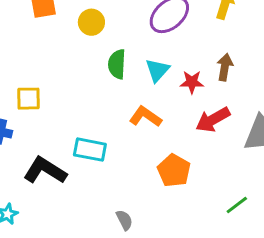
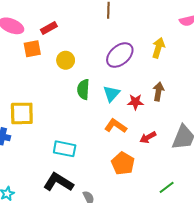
yellow square: (29, 99) -> (22, 113), size x1.4
orange L-shape: (145, 117) -> (116, 126), moved
red arrow: (213, 120) -> (148, 137), moved, size x0.7
black L-shape: (45, 171) -> (58, 182), moved

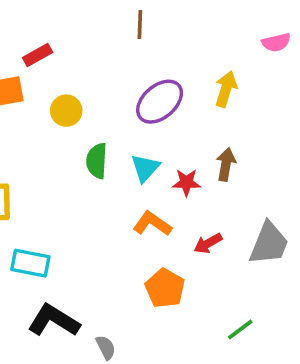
cyan rectangle: (65, 149) -> (30, 263), moved

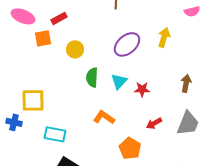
brown arrow: (226, 164) -> (186, 83), moved
orange L-shape: (152, 224) -> (104, 117), moved

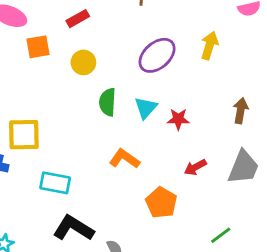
red rectangle: (59, 18) -> (78, 19), moved

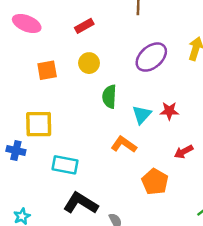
orange square: (38, 47) -> (47, 70), moved
cyan triangle: (146, 108) -> (142, 115), moved

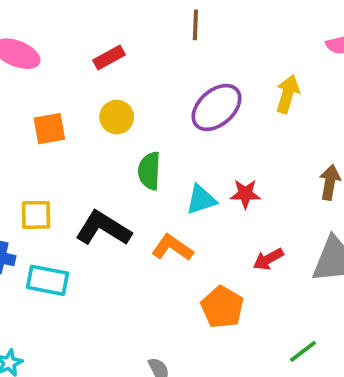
cyan triangle: (142, 115) -> (201, 200), turned 30
yellow square: (39, 124) -> (36, 215), size x0.7
cyan rectangle: (65, 165) -> (48, 280), moved
black L-shape: (81, 203) -> (103, 228), moved

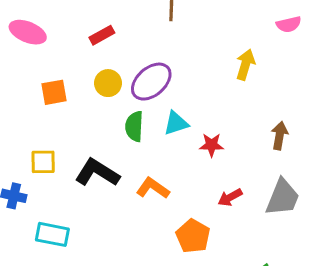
purple ellipse: (217, 107) -> (151, 82), moved
cyan triangle: (201, 200) -> (176, 123), moved
cyan rectangle: (48, 280) -> (52, 234), moved

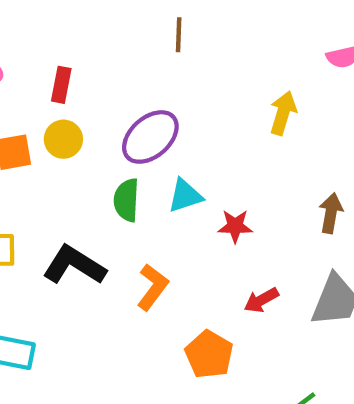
red rectangle: (102, 35) -> (61, 85), moved, turned -50
yellow circle: (108, 83) -> (63, 139), moved
orange L-shape: (153, 188) -> (153, 287), turned 92

